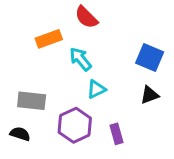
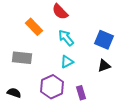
orange rectangle: (49, 39) -> (34, 27), turned 66
cyan arrow: (81, 59) -> (66, 38), moved
gray rectangle: (32, 101) -> (22, 58), moved

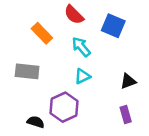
blue square: (104, 40) -> (113, 26), moved
black semicircle: (14, 93) -> (36, 122), moved
purple rectangle: (81, 93) -> (126, 115), moved

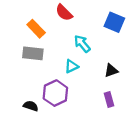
blue square: (113, 26) -> (114, 22), moved
cyan arrow: (81, 47) -> (82, 44), moved
gray rectangle: (27, 71) -> (33, 53), moved

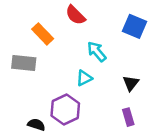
gray rectangle: (33, 53) -> (24, 63), moved
black triangle: (111, 71) -> (131, 83), turned -32

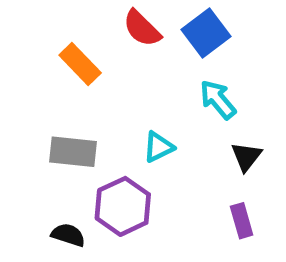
blue square: (135, 26) -> (206, 33), moved, turned 30
cyan arrow: (97, 52) -> (218, 100), moved
gray rectangle: (24, 63) -> (73, 152), moved

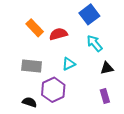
red semicircle: (142, 28) -> (58, 34), moved, turned 120
black triangle: (246, 157) -> (107, 68), turned 40

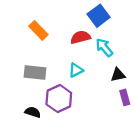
red semicircle: (58, 34) -> (80, 37), moved
purple rectangle: (105, 96) -> (125, 97), moved

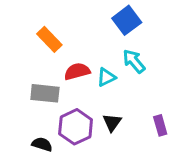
red semicircle: (80, 37) -> (77, 71), moved
cyan triangle: (76, 70) -> (106, 77), moved
black triangle: (118, 75) -> (112, 122), moved, turned -42

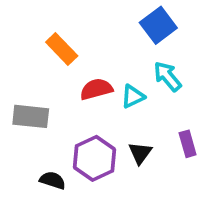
gray rectangle: (45, 93) -> (31, 116), moved
purple rectangle: (160, 125) -> (188, 144), moved

